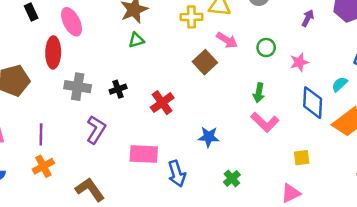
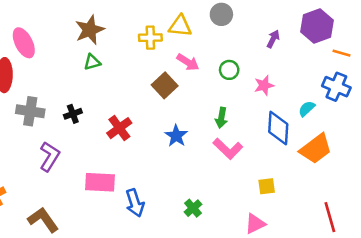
blue star: (209, 137) -> (176, 136), moved, turned 30

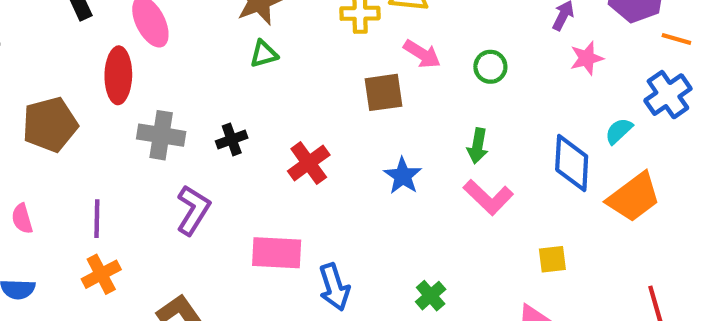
brown square: (165, 85) -> (384, 92), turned 35
pink star: (264, 85) -> (587, 58), moved
blue cross: (336, 87) -> (668, 95), turned 32

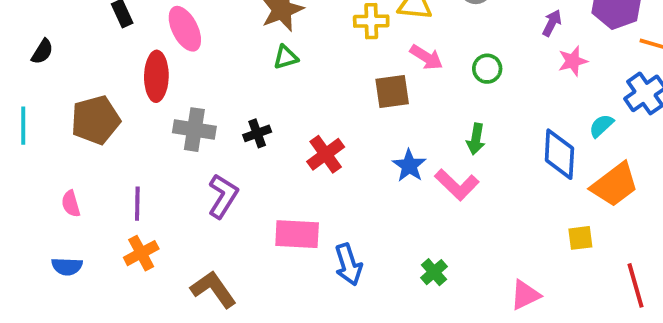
pink L-shape: (488, 197) -> (457, 185), moved
yellow square: (552, 259) -> (580, 238), moved

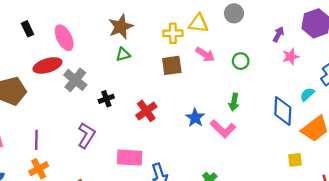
red ellipse: (156, 76) -> (47, 65), turned 72
brown square: (392, 91) -> (172, 65), moved
gray cross: (194, 130) -> (75, 80), moved, turned 30

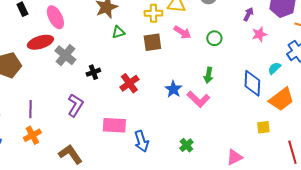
green triangle: (123, 54) -> (118, 32), moved

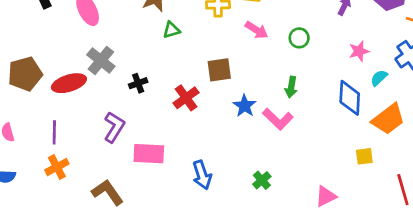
pink star: (259, 34) -> (359, 51), moved
red ellipse: (40, 42) -> (69, 83), moved
brown square: (152, 42) -> (219, 70), moved
pink rectangle: (114, 125) -> (149, 154), moved

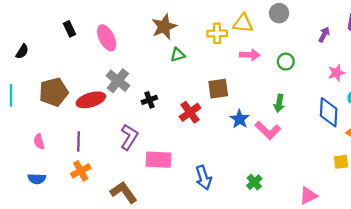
pink arrow: (257, 30) -> (250, 55), turned -30

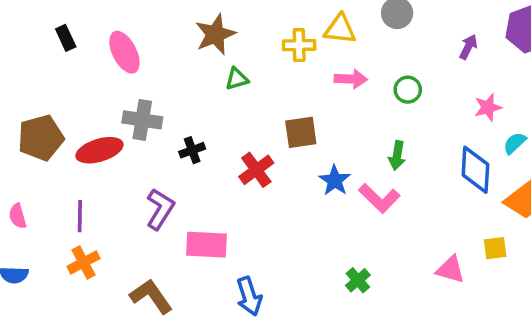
gray cross: (118, 81) -> (142, 120), turned -30
blue arrow: (204, 178) -> (249, 296), moved
pink triangle: (308, 196) -> (450, 270), moved, turned 42

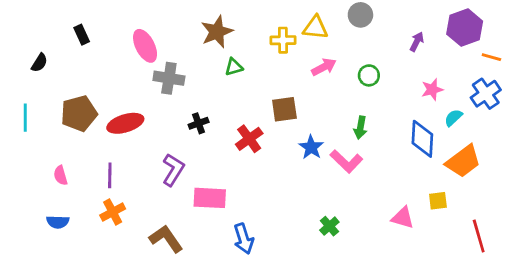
black rectangle: (66, 38) -> (82, 35), moved
pink arrow: (351, 79) -> (324, 67), turned -30
gray cross: (142, 120) -> (169, 78), moved

